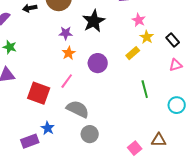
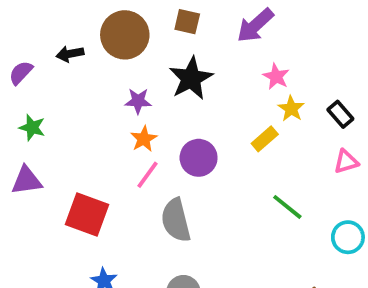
pink line: (67, 81) -> (147, 175), moved
green line: (145, 89) -> (287, 207), turned -36
gray semicircle: (78, 109) -> (176, 220), moved, turned -130

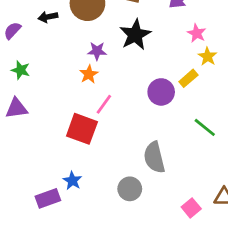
orange star: (144, 139) -> (89, 74), moved
purple circle: (199, 158) -> (161, 92), moved
red square: (87, 215) -> (82, 129), moved
gray semicircle: (176, 220) -> (154, 157), moved

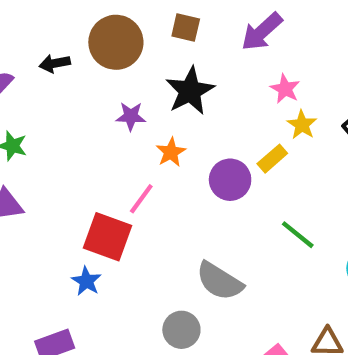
orange star: (89, 74) -> (171, 152), moved
gray semicircle: (154, 157) -> (220, 281), turned -44
blue star: (72, 181) -> (86, 281), moved

